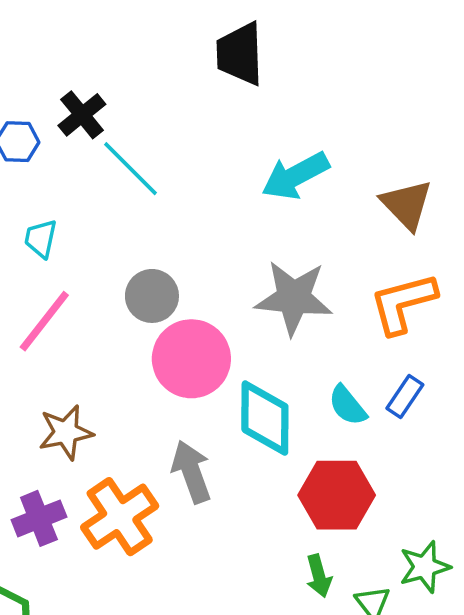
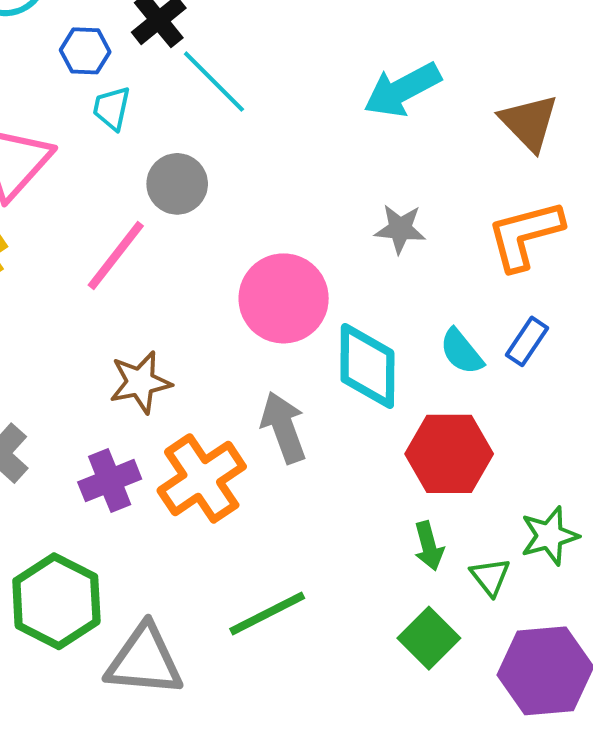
cyan trapezoid: (41, 239) -> (112, 108), moved
gray circle: (152, 296) -> (177, 184), moved
gray star: (294, 298) -> (400, 229), size x0.6

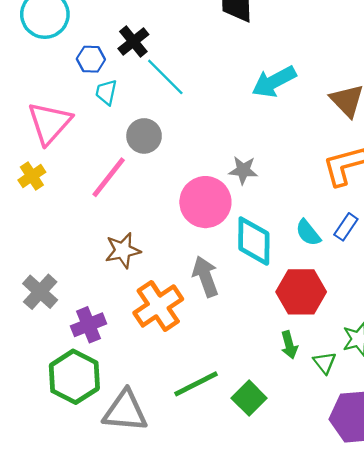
gray star: (400, 229) -> (243, 170), moved
purple cross: (110, 481) -> (89, 325), moved
green square: (429, 638) -> (249, 398), moved

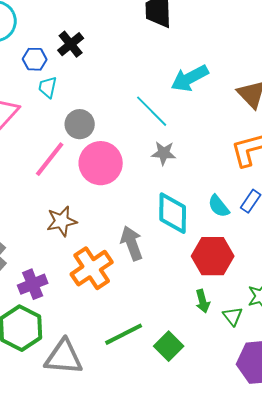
cyan line: (165, 77) -> (152, 111), moved
pink circle: (205, 202) -> (101, 163), moved

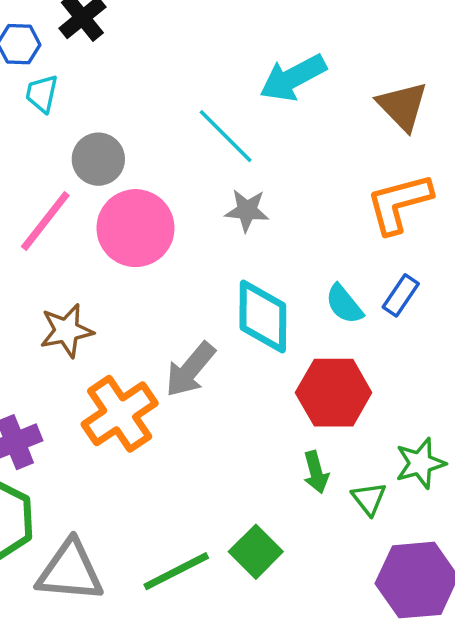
gray arrow: (132, 243) -> (190, 370), turned -120
green line: (124, 334) -> (176, 571), moved

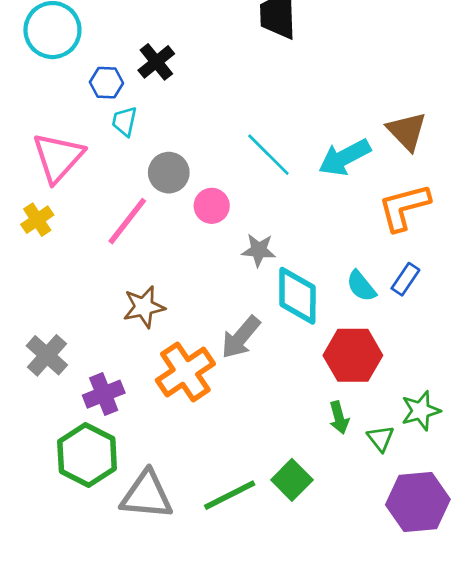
cyan arrow: (293, 78) -> (345, 157), moved
gray star: (247, 210) -> (259, 250), moved
pink circle: (136, 228) -> (212, 206), moved, size x0.6

